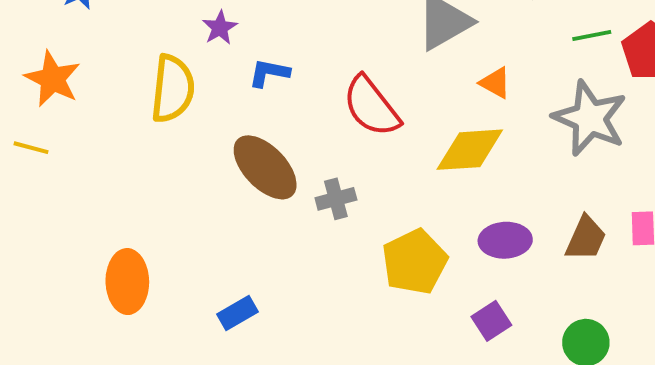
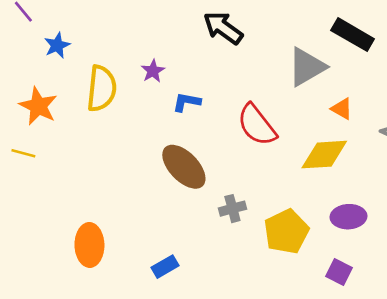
yellow semicircle: (173, 89) -> (102, 88), moved
gray cross: (336, 199) -> (232, 209), moved
purple square: (491, 321) -> (339, 272), turned -30

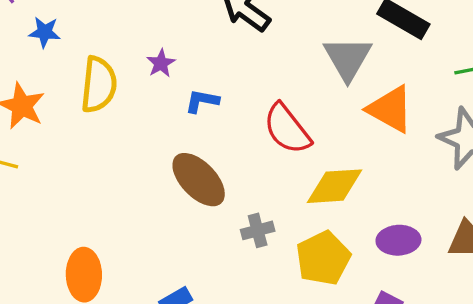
blue star: (57, 45) -> (45, 32), turned 30
gray triangle: (307, 67) -> (348, 58), turned -30
orange triangle: (342, 109) -> (390, 109), size x1.8
yellow diamond: (324, 155) -> (335, 186), moved

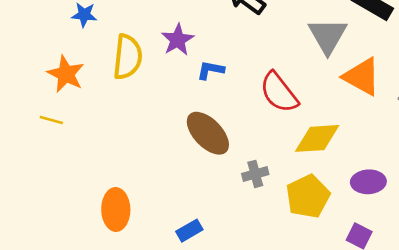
purple star: (161, 63) -> (178, 40), size x1.4

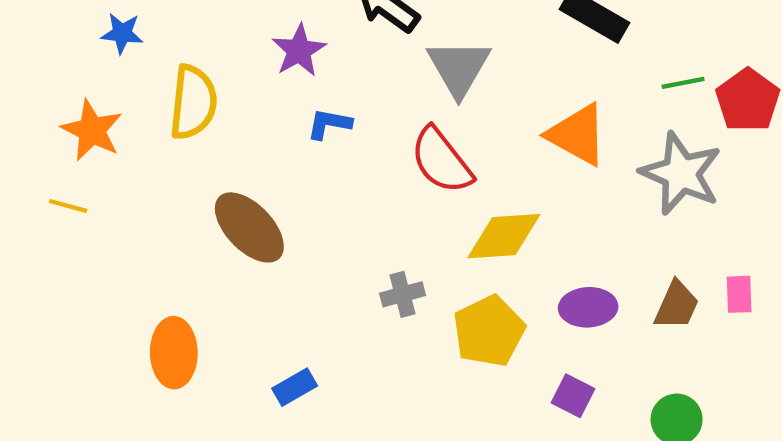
gray triangle: (328, 36) -> (459, 68), moved
purple star: (178, 40) -> (299, 51), moved
brown ellipse: (208, 133) -> (249, 227), moved

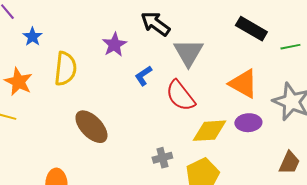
blue star: (122, 33) -> (32, 37), turned 30
green line: (683, 83) -> (290, 47), moved
blue L-shape: (329, 124) -> (143, 76), moved, turned -45
purple ellipse: (588, 307) -> (248, 123), moved

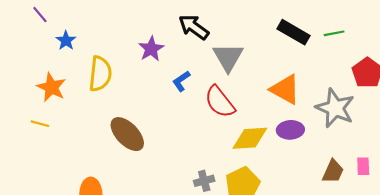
green line: (290, 47) -> (334, 33), moved
gray cross: (162, 158) -> (204, 181), moved

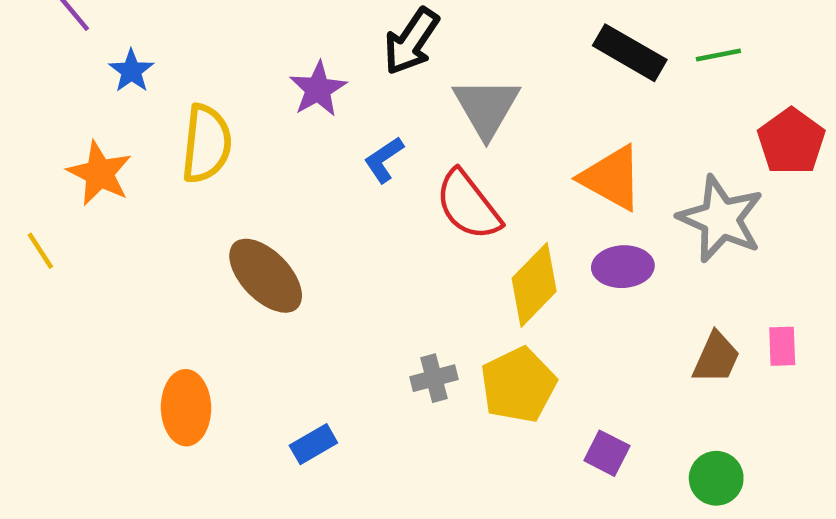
black arrow: (194, 27) -> (411, 41), turned -92
yellow line: (40, 124) -> (40, 251), moved, turned 42
yellow diamond: (250, 138) -> (534, 285), turned -42

